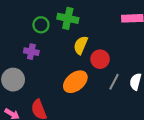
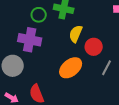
purple cross: (31, 52) -> (30, 40), size x1.6

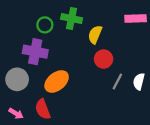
yellow semicircle: (76, 34) -> (95, 35), moved
orange ellipse: (71, 68) -> (57, 81), moved

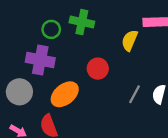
yellow semicircle: (95, 35) -> (130, 40), moved
red circle: (104, 59) -> (98, 69), moved

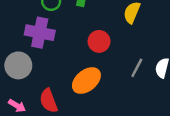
orange ellipse: (65, 94) -> (86, 81), moved

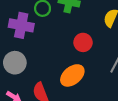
purple cross: (40, 33) -> (21, 25), moved

